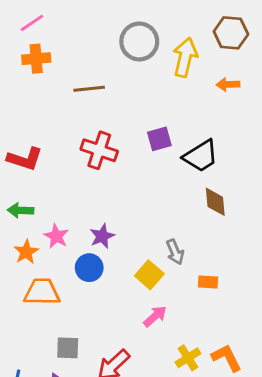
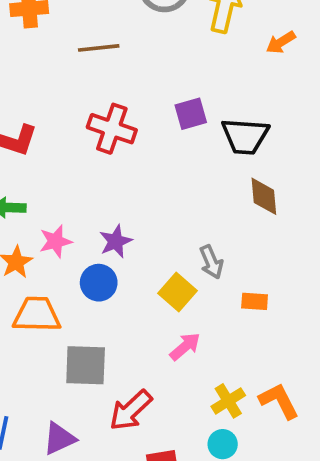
orange arrow: (228, 84) -> (281, 42), turned -30
black trapezoid: (201, 156) -> (245, 136), turned 36
pink star: (56, 236) -> (56, 241), turned 30
gray square: (68, 348) -> (86, 365), moved, size x1.4

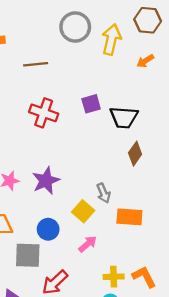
brown diamond: (264, 196) -> (135, 154), turned 40
purple star: (116, 241) -> (46, 181), size x1.4
blue circle: (99, 283) -> (48, 229), moved
orange rectangle: (255, 301) -> (129, 217), size x1.6
yellow cross: (228, 401) -> (114, 277), turned 30

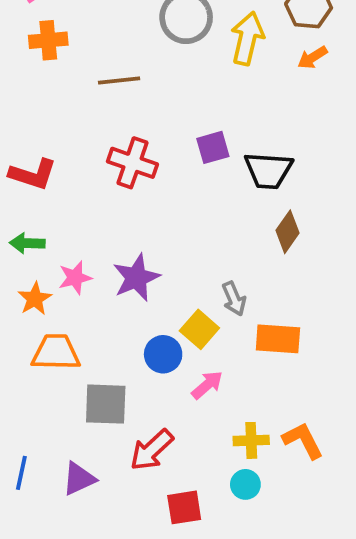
orange arrow: (145, 61) -> (312, 58), moved
blue circle: (48, 229) -> (163, 354), moved

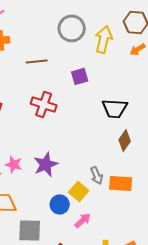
purple square: (213, 147) -> (80, 76), moved
pink star: (75, 278) -> (14, 164), turned 30
orange rectangle: (278, 339) -> (121, 183), moved

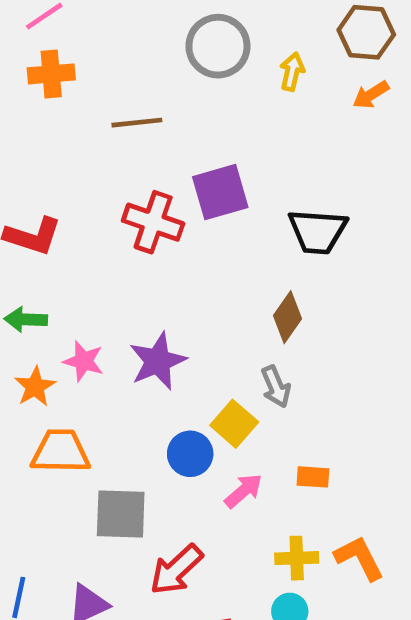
yellow arrow: (104, 39) -> (292, 72), size x0.6
purple square: (80, 76) -> (220, 192), moved, size x1.4
brown diamond: (125, 140) -> (287, 317), moved
orange rectangle: (121, 183) -> (313, 477), moved, size x0.6

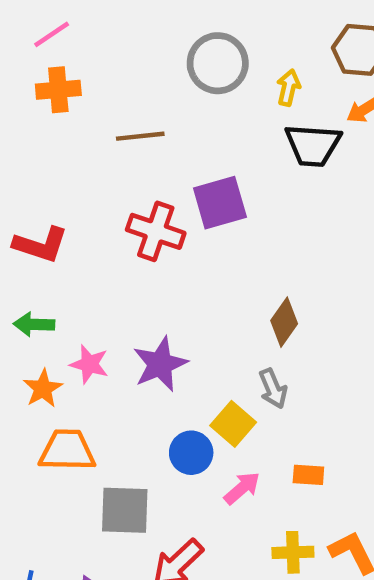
black trapezoid: (318, 231) -> (313, 145), moved

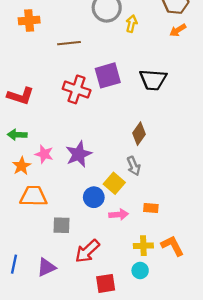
yellow arrow: (289, 88) -> (131, 24), moved
black trapezoid: (313, 145) -> (153, 80), moved
pink arrow: (242, 488) -> (119, 214), turned 36
gray square: (125, 510) -> (61, 225), size x0.7

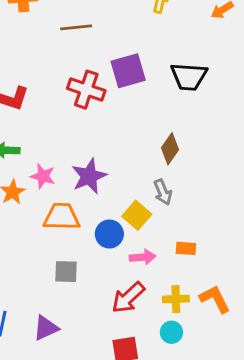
orange trapezoid: (33, 196) -> (62, 217), moved
red arrow: (87, 251) -> (128, 298), moved

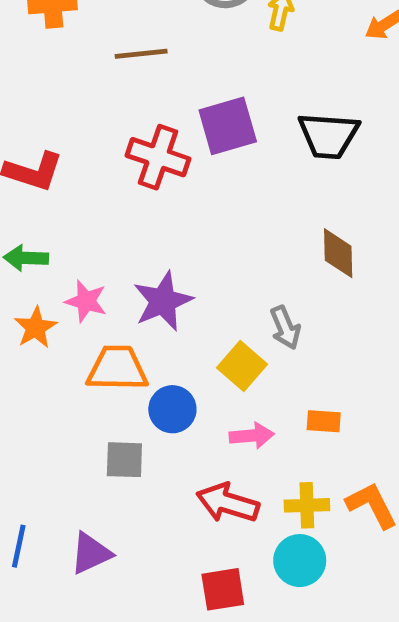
brown diamond: (170, 149) -> (338, 253), moved, turned -36
blue circle: (109, 234) -> (172, 409), moved
red arrow: (128, 298) -> (228, 503), turned 60
cyan circle: (171, 332) -> (300, 561), size x1.4

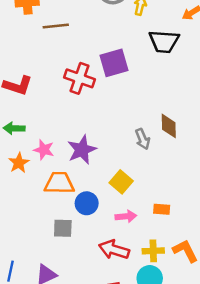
brown line: (141, 54) -> (56, 26), moved
black trapezoid: (329, 135) -> (164, 41), moved
gray arrow: (285, 328) -> (143, 139), moved

